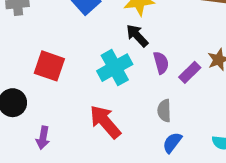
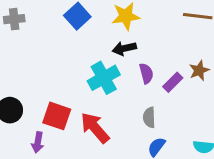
black arrow: (137, 36) -> (124, 48), turned -60
red square: (49, 66) -> (57, 116), moved

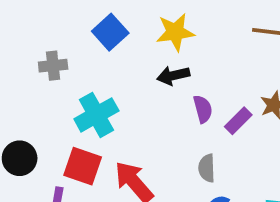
gray cross: (14, 19) -> (53, 66), moved
cyan cross: (104, 78) -> (96, 115), moved

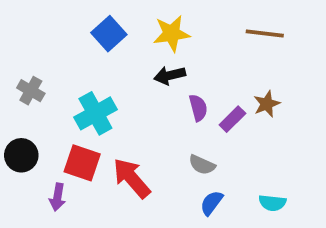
gray cross: (53, 66) -> (31, 91), moved, turned 36
gray semicircle: (207, 168) -> (202, 165), turned -64

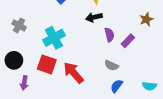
brown star: (267, 104) -> (146, 19), moved
purple arrow: (57, 197) -> (24, 83), moved

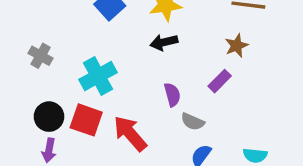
brown star: (146, 19) -> (237, 46), moved
purple semicircle: (109, 35) -> (172, 95), moved
black circle: (14, 60) -> (49, 117), moved

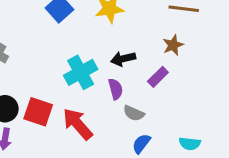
black arrow: (164, 42) -> (123, 59), moved
cyan cross: (98, 76) -> (81, 72), moved

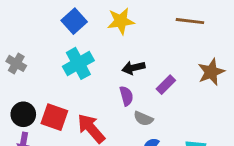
brown star: (173, 45) -> (211, 72), moved, size x1.4
cyan cross: (81, 72) -> (78, 63), moved

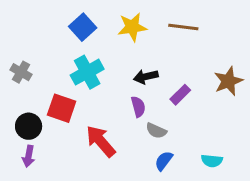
brown line: (190, 21) -> (183, 27), moved
red square: (54, 117) -> (62, 108), moved

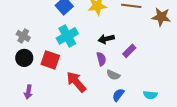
brown star: (228, 81) -> (161, 17), moved, turned 30
black circle: (29, 126) -> (24, 58), moved

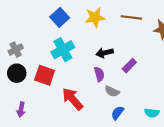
gray cross: (23, 36) -> (16, 50), turned 32

